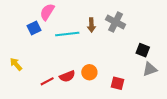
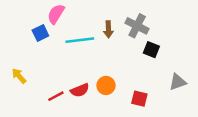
black square: (143, 50) -> (151, 50), moved

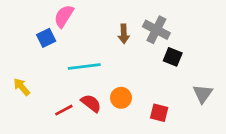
cyan line: (80, 40) -> (84, 66), moved
gray triangle: (178, 82) -> (203, 94), turned -36
red semicircle: (80, 90) -> (91, 103), turned -120

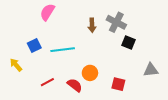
blue square: (46, 38) -> (34, 46), moved
gray triangle: (203, 94) -> (151, 70), turned 49
red semicircle: (91, 103) -> (75, 85), moved

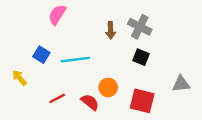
black square: (129, 43) -> (141, 57), moved
blue square: (34, 46) -> (41, 55), turned -32
red square: (118, 84) -> (142, 101), size x1.5

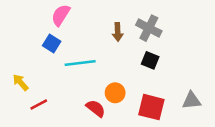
blue square: (41, 55) -> (52, 44), moved
gray triangle: (181, 84) -> (192, 101), moved
red line: (57, 98) -> (39, 104), moved

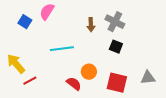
blue square: (52, 44) -> (25, 22), moved
yellow arrow: (21, 82) -> (16, 64), size x1.5

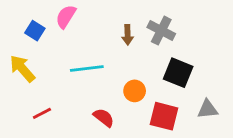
black square: (116, 47) -> (178, 73), moved, size x1.5
yellow arrow: (16, 64) -> (22, 68), moved
orange circle: (89, 72) -> (135, 91), moved

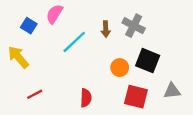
cyan line: (87, 68) -> (74, 42), moved, turned -36
orange circle: (135, 91) -> (120, 68), moved
red semicircle: (104, 118) -> (86, 98), turned 54

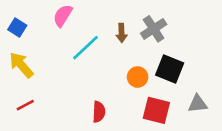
blue square: (29, 26) -> (17, 28), moved
gray cross: (134, 26) -> (154, 29), turned 30
red line: (35, 94) -> (25, 105), moved

